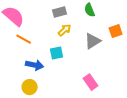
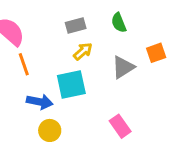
orange line: (24, 39) -> (24, 64), turned 42
cyan square: (57, 53) -> (71, 84), size x1.5
yellow circle: (30, 87) -> (50, 130), moved

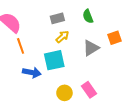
yellow circle: (50, 130) -> (64, 93), moved

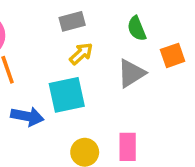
green semicircle: (88, 16) -> (137, 29), moved
pink rectangle: (89, 90) -> (128, 147), turned 35

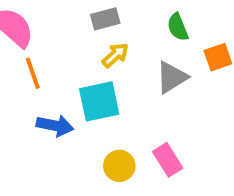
pink rectangle: (128, 147) -> (168, 160), turned -32

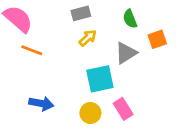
orange line: (33, 73) -> (32, 50), turned -50
cyan square: (99, 101) -> (100, 79), moved
blue arrow: (55, 126) -> (41, 103), moved

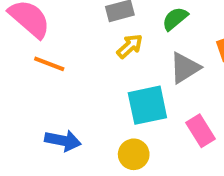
green semicircle: (130, 19) -> (175, 19), moved, turned 72
pink rectangle: (123, 109) -> (201, 131), moved

